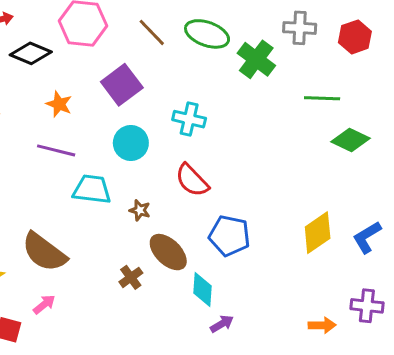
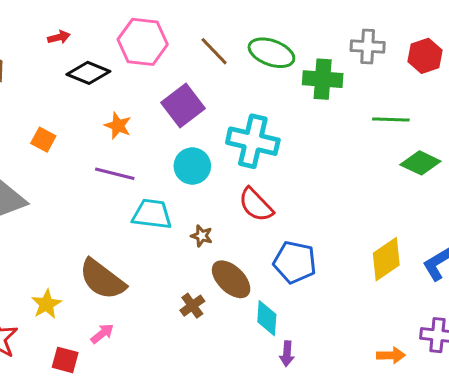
green cross: (256, 59) -> (323, 79), turned -33
cyan cross: (189, 119) -> (253, 141), size x1.5
purple arrow: (222, 324) -> (287, 354), turned 125

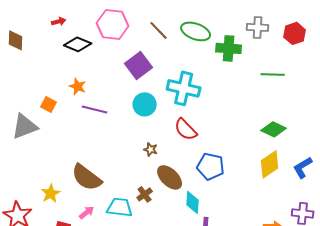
orange star: (118, 126) -> (78, 86), moved
orange square: (43, 140) -> (49, 104), moved
green diamond: (420, 163) -> (274, 129), moved
cyan trapezoid: (152, 214) -> (120, 207), moved

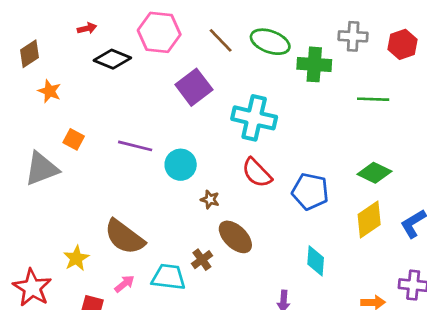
brown diamond: (16, 40) -> (29, 54), turned 55
orange star: (78, 86) -> (50, 91), moved
cyan circle: (145, 104) -> (181, 165), moved
blue pentagon: (211, 166) -> (310, 191), moved
cyan diamond: (193, 202) -> (316, 261), moved

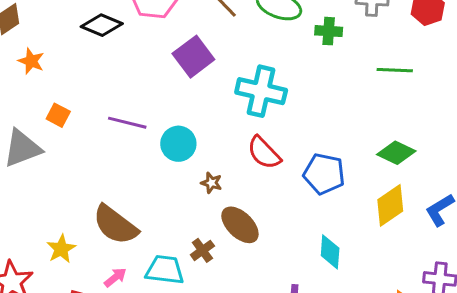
green cross: (314, 64) -> (329, 31), size x0.7

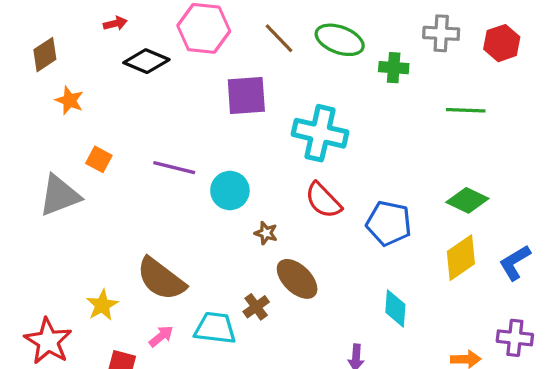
purple square: (193, 57) -> (246, 96), turned 33

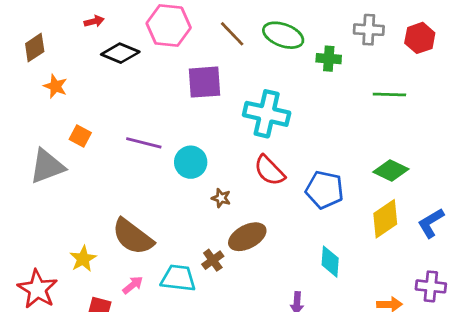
brown ellipse: (297, 279) -> (247, 237), turned -72

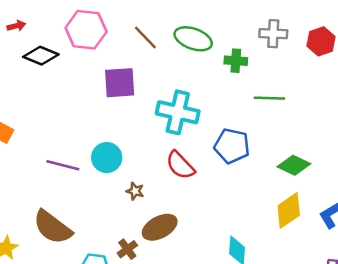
green line: (389, 95) -> (269, 98), moved
purple line: (144, 143) -> (63, 165), moved
blue pentagon: (325, 190) -> (232, 146), moved

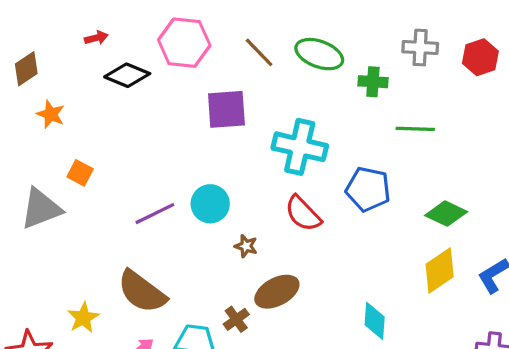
purple line: (63, 165) -> (155, 214), turned -40

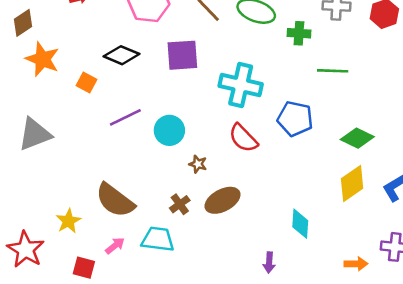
black diamond: (127, 75) -> (121, 55), moved
orange star: (51, 114) -> (42, 59), size x1.5
orange square: (80, 173) -> (86, 82), moved
purple line: (155, 214) -> (125, 117), moved
brown cross: (236, 319) -> (180, 204), moved

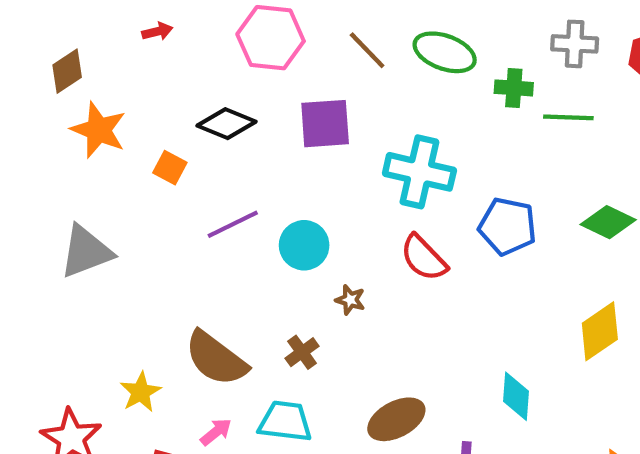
green line: (333, 71) -> (568, 117), moved
green diamond: (357, 138) -> (608, 222), moved
brown ellipse: (223, 200) -> (396, 419), moved
brown cross: (180, 204) -> (302, 352), moved

